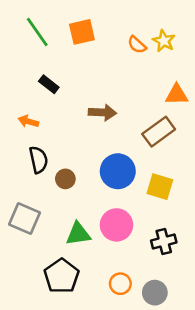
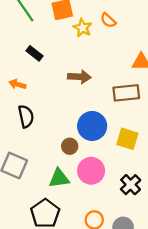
yellow star: (164, 41) -> (83, 28), moved
brown rectangle: (159, 132) -> (126, 93), turned 30
brown circle: (65, 179) -> (70, 146), moved
black cross: (164, 242) -> (131, 185), turned -30

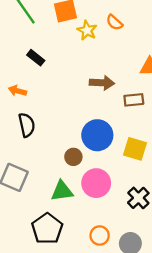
brown arrow: (79, 77) -> (102, 83), moved
brown rectangle: (126, 93) -> (134, 100), size x0.7

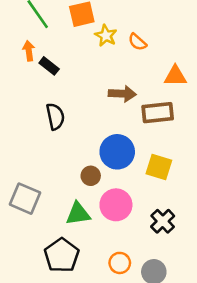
orange semicircle: (114, 22) -> (137, 42), moved
orange arrow: (18, 91) -> (29, 51), moved, turned 66
brown rectangle: (134, 100) -> (158, 113), size x1.4
black semicircle: (27, 125) -> (55, 116), moved

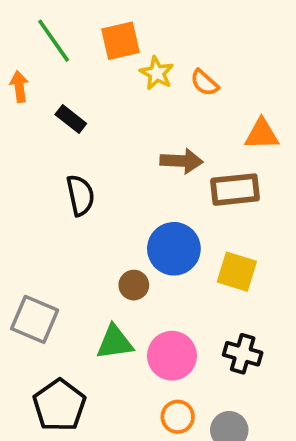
orange arrow: (29, 51) -> (19, 87), moved
pink circle: (116, 205) -> (172, 356), moved
black cross: (163, 221) -> (243, 354), turned -30
black pentagon: (62, 255) -> (59, 405), moved

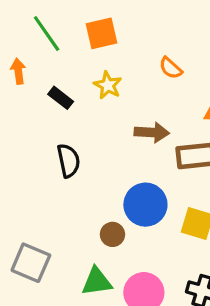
yellow star: (157, 73) -> (108, 85), moved

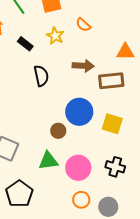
orange semicircle: (171, 68) -> (83, 25), moved
black semicircle: (69, 161) -> (41, 76), moved

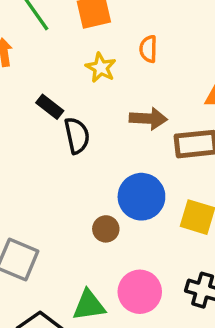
orange semicircle: (83, 25) -> (148, 49), turned 49
black rectangle: (25, 44) -> (50, 107), moved
green triangle: (48, 161) -> (89, 305), moved

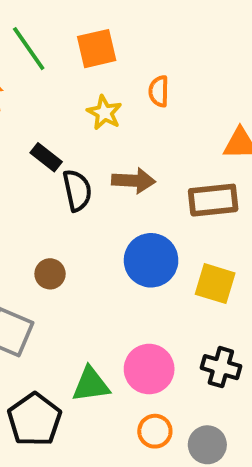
brown arrow: (148, 119) -> (134, 181), moved
brown circle: (106, 229) -> (50, 274), moved

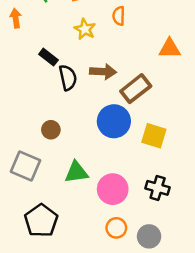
brown rectangle: (213, 200) -> (136, 89), moved, turned -32
green triangle: (91, 385) -> (76, 172), moved

